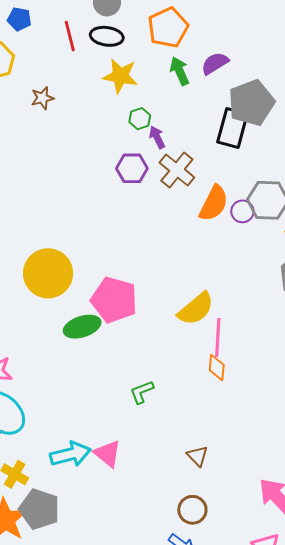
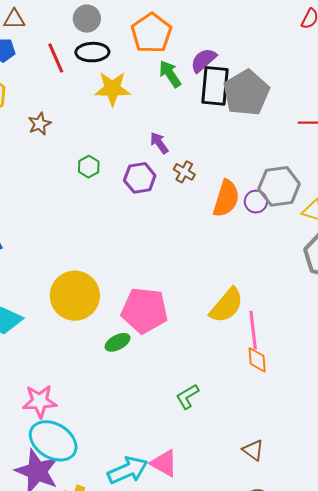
green hexagon: (140, 119) -> (89, 167), moved
black rectangle: (232, 128) -> (215, 86), moved
brown cross: (177, 170) -> (184, 172), size x0.6
green ellipse: (82, 327) -> (118, 342), size x0.7

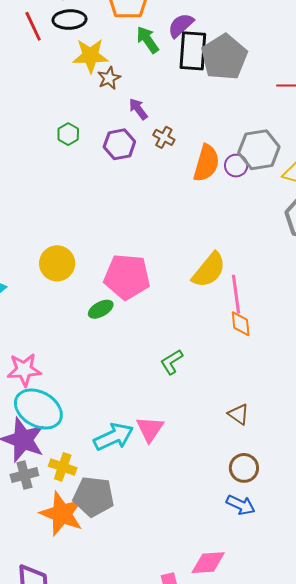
brown star: (40, 124) -> (109, 78), moved
yellow circle: (75, 296) -> (57, 263), size x0.7
pink triangle: (164, 463) -> (150, 429), turned 36

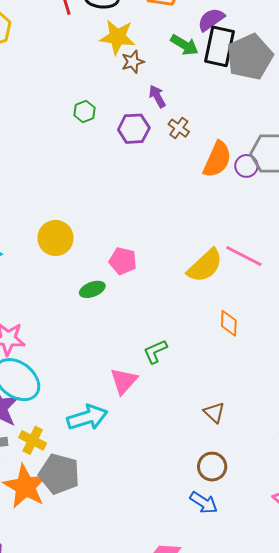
green arrow: (148, 40) -> (184, 45), moved, turned 148
pink pentagon: (127, 277) -> (123, 261), size x0.6
pink line: (236, 294) -> (244, 256), moved, turned -63
pink triangle: (150, 429) -> (124, 381), moved

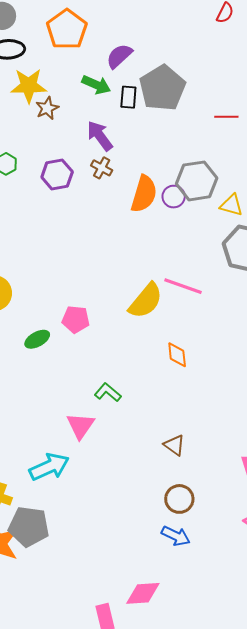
black rectangle: (220, 46) -> (128, 97), moved, size x0.6
purple arrow: (157, 96) -> (100, 136), moved, size x1.4
pink pentagon: (123, 261) -> (76, 319), moved
green L-shape: (155, 351) -> (108, 392), turned 72

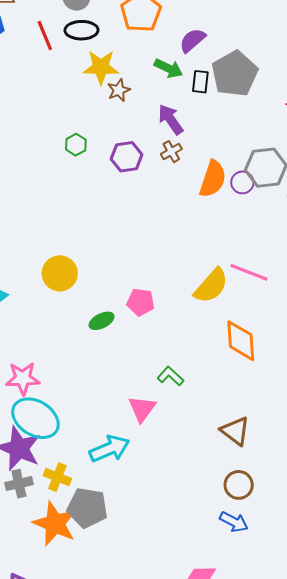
brown cross: (102, 168) -> (171, 152), turned 30
orange diamond: (177, 355) -> (241, 341), size x1.6
brown triangle: (174, 445) -> (235, 431), size x1.4

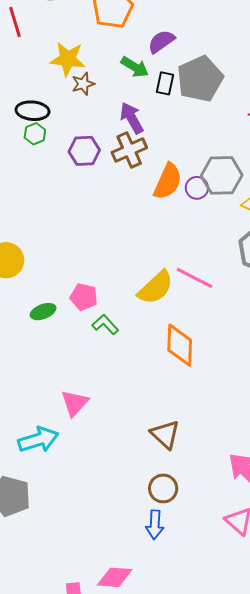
black ellipse: (81, 30) -> (33, 111), moved
brown cross: (171, 152) -> (129, 150), size x1.6
green L-shape: (170, 376) -> (105, 324), moved
blue arrow: (234, 522) -> (155, 525), turned 60

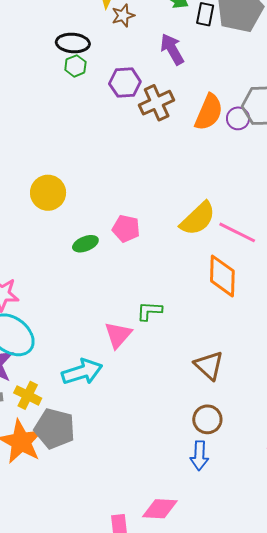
brown cross: (129, 150) -> (157, 103), moved
pink line: (194, 278) -> (237, 232), moved
green L-shape: (105, 324) -> (149, 311), moved, turned -44

